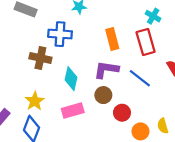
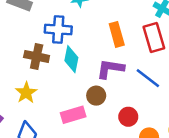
cyan diamond: (71, 79) -> (71, 59), moved
brown circle: (103, 95) -> (96, 96), moved
yellow star: (35, 101) -> (26, 93), moved

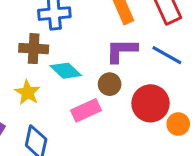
cyan diamond: (71, 59) -> (66, 71), moved, turned -50
red circle: (128, 117) -> (151, 103), size x1.6

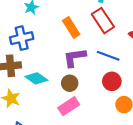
red circle: (151, 103) -> (112, 81), moved, size x0.7
pink rectangle: (86, 110) -> (69, 106), moved

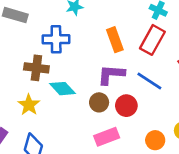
red rectangle: (103, 21) -> (152, 40), turned 50
red circle: (112, 81) -> (126, 106), moved
pink rectangle: (69, 106) -> (107, 137), moved

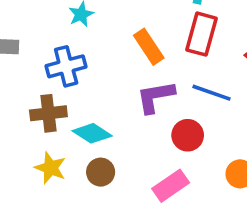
brown circle: (99, 102) -> (101, 172), moved

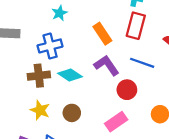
purple L-shape: (155, 97) -> (107, 65), turned 65
cyan diamond: (92, 133) -> (70, 75), moved

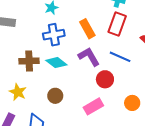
blue cross: (50, 46) -> (54, 35), moved
yellow star: (40, 110) -> (18, 92), moved

